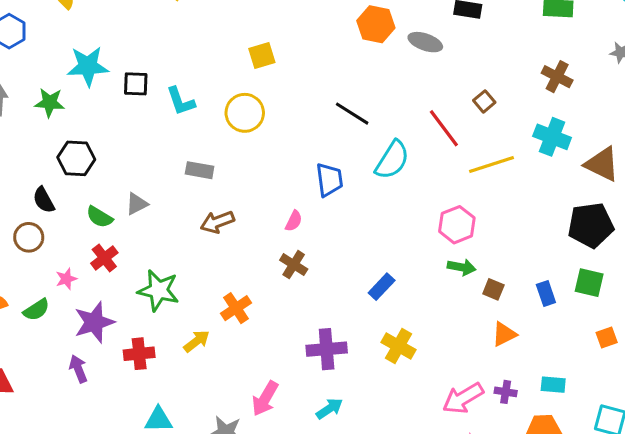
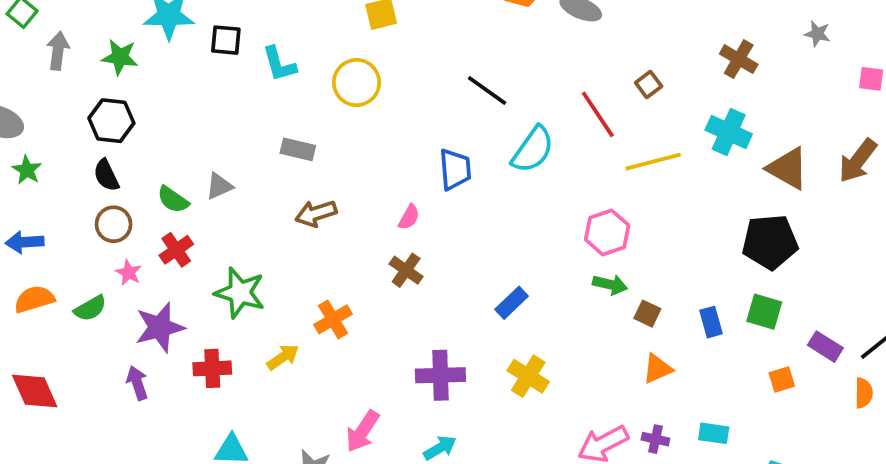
black hexagon: (76, 158) -> (111, 121), moved
brown circle: (29, 237) -> (114, 224), moved
pink star: (66, 279) -> (129, 273), turned -30

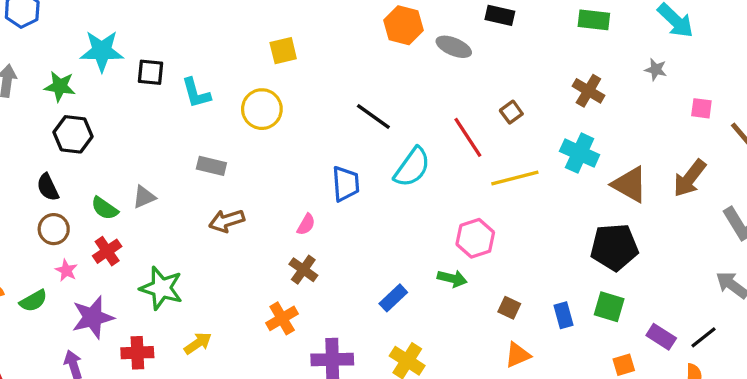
black hexagon: (111, 121) -> (73, 134), moved
green arrow: (610, 285) -> (452, 279), moved
orange cross: (333, 319) -> (282, 318), moved

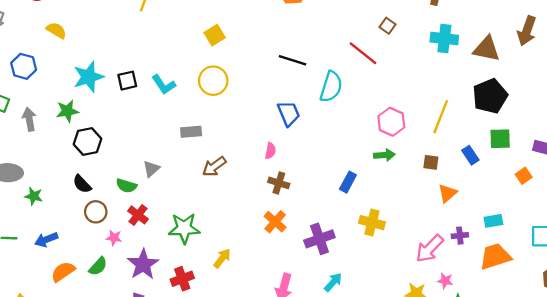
yellow line: (515, 178) -> (441, 117), moved, turned -36

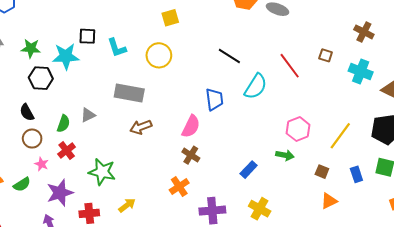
brown square: (388, 26) -> (326, 55), moved, turned -32
cyan star: (88, 77) -> (66, 56), moved
gray rectangle: (191, 132) -> (129, 93), size x1.6
pink semicircle: (270, 151) -> (191, 126), size x1.6
green semicircle: (126, 186) -> (63, 124), turned -102

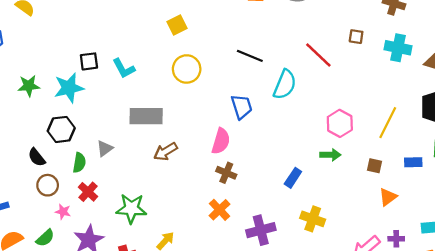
yellow circle: (159, 55) -> (187, 69), moved
black hexagon: (41, 78) -> (61, 129), moved
blue rectangle: (356, 174) -> (413, 162), turned -63

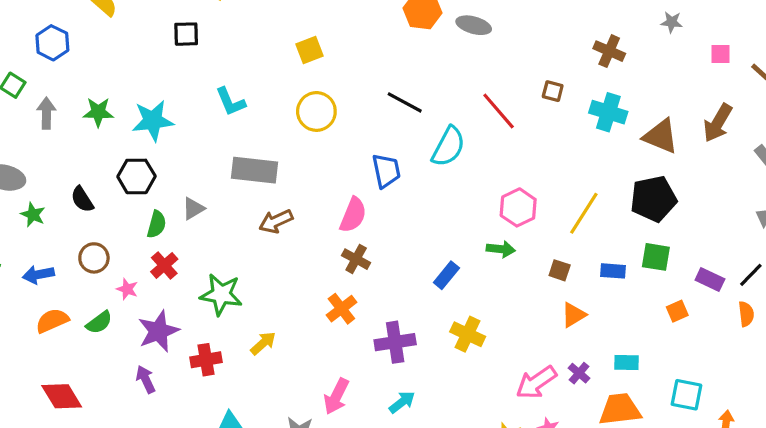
black square: (89, 61) -> (186, 34), moved
black semicircle: (37, 157) -> (82, 199), moved
brown circle: (48, 185) -> (94, 258), moved
purple cross: (396, 239) -> (579, 373), turned 35

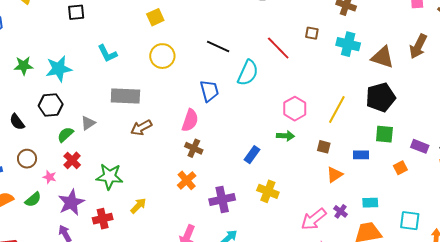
green semicircle: (157, 224) -> (65, 135), turned -144
blue rectangle: (613, 271) -> (361, 155), moved

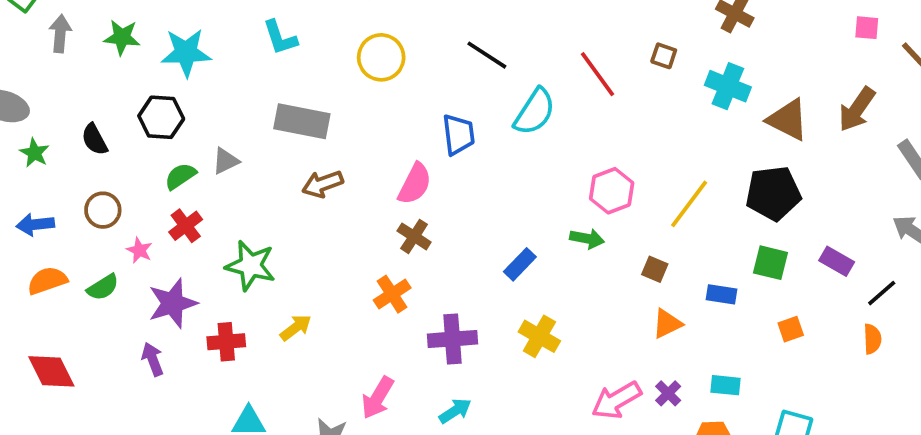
purple rectangle: (420, 146) -> (837, 261), moved

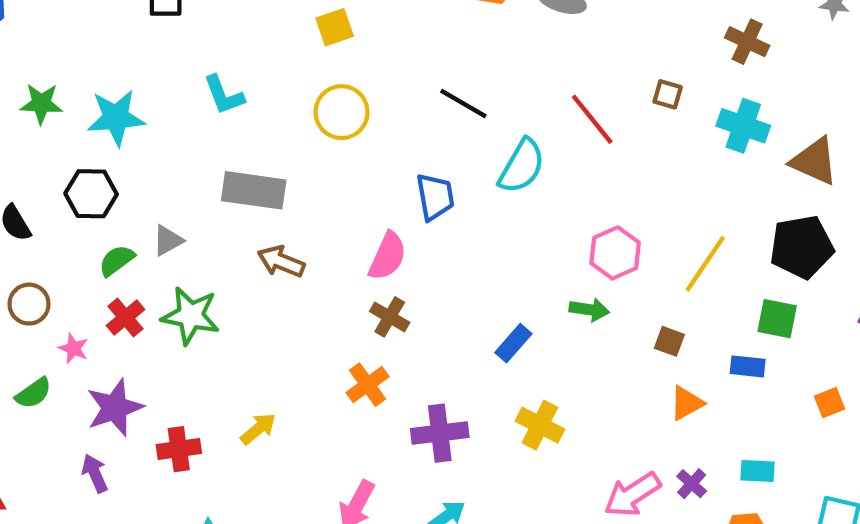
brown arrow: (323, 184) -> (281, 261), turned 45
green square: (771, 263) -> (777, 319), moved
green star: (251, 266) -> (191, 316), moved

